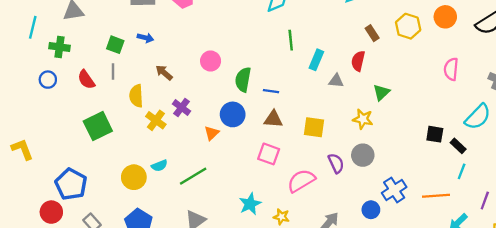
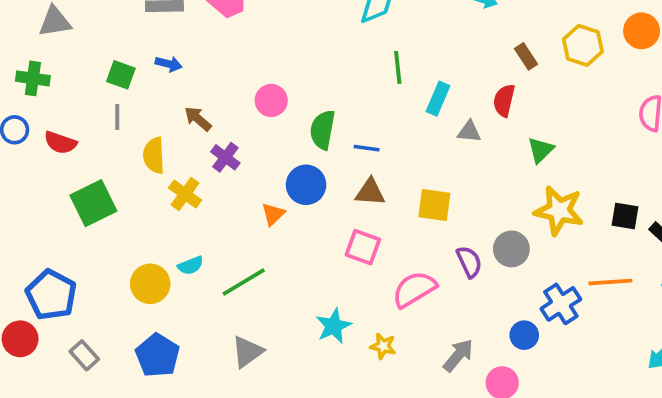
red semicircle: (86, 80) -> (60, 143), moved, turned -36
purple cross: (181, 107) -> (225, 157), moved
yellow star: (363, 119) -> (559, 210), moved, size x1.5
orange line: (436, 196) -> (610, 282), moved

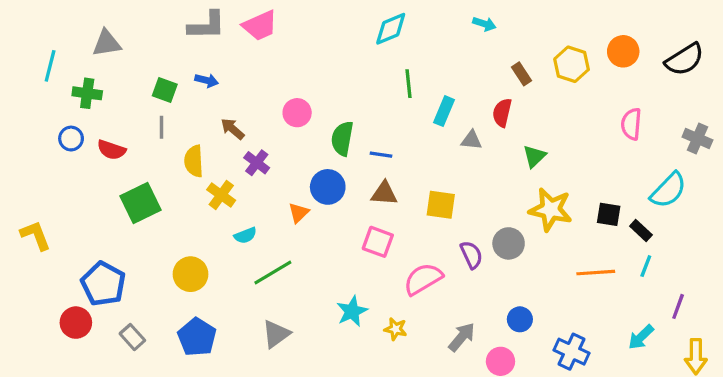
cyan semicircle: (191, 265) -> (245, 235), moved
blue cross: (561, 304) -> (572, 352), moved, turned -32

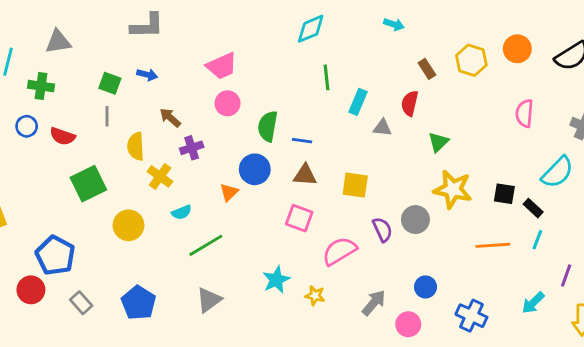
pink trapezoid: (260, 26) -> (222, 66), moved
purple cross: (257, 163) -> (192, 148), turned 35
yellow circle: (191, 274) -> (128, 225), moved

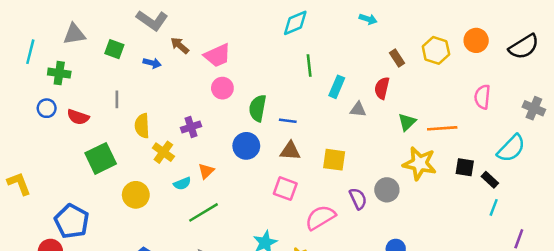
gray L-shape: (147, 26) -> (152, 20), turned 36
green square: (110, 83) -> (114, 49), moved
brown arrow: (170, 118) -> (180, 45), moved
orange triangle: (229, 192) -> (206, 171), moved
orange line: (493, 245) -> (442, 128), moved

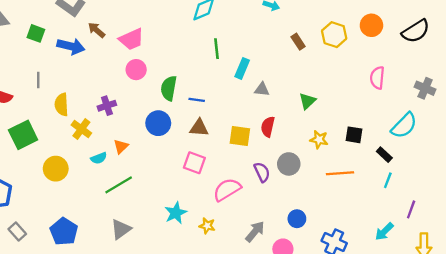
blue arrow: (152, 63) -> (71, 46), size x1.6
red semicircle: (382, 88) -> (268, 127), moved
orange line: (442, 128) -> (340, 173), moved
yellow star: (420, 163) -> (319, 139), size x0.6
black square: (465, 167) -> (354, 135), moved

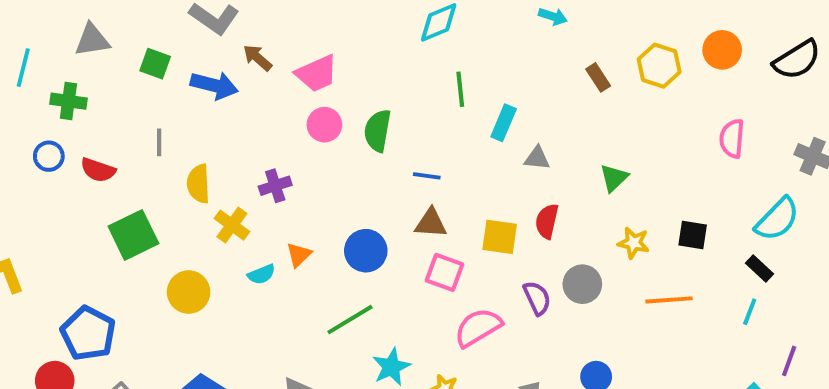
green semicircle: (169, 88) -> (378, 131), moved
blue circle: (158, 123) -> (366, 251), moved
black rectangle: (384, 155) -> (760, 268), moved
pink square: (194, 163) -> (445, 272), moved
green line: (119, 185) -> (350, 320), moved

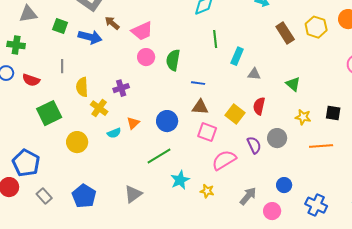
brown rectangle: (598, 77) -> (285, 33), size x1.5
green triangle: (614, 178) -> (293, 84), turned -35
yellow square: (500, 237) -> (235, 114), turned 30

